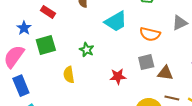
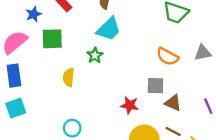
cyan trapezoid: (116, 21) -> (109, 29), moved, turned -30
red star: (118, 76) -> (130, 105), moved

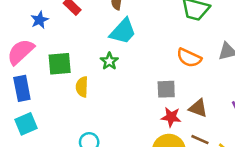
green square: (52, 39) -> (60, 64), moved
gray square: (156, 86) -> (166, 89), moved
red star: (130, 105) -> (171, 117), moved

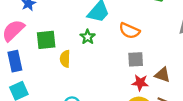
orange semicircle: (189, 58) -> (129, 31), moved

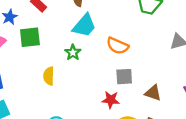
green square: (46, 40) -> (30, 37), moved
red star: (140, 83) -> (111, 100), moved

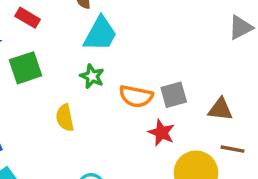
orange semicircle: (118, 46) -> (136, 96), moved
red star: (111, 100) -> (161, 133), turned 30

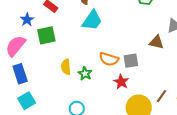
green star: (92, 76) -> (85, 74), moved
brown triangle: (220, 109) -> (156, 42), moved
brown line: (232, 149) -> (162, 96), turned -72

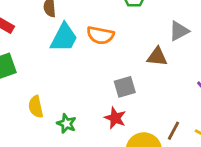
orange semicircle: (109, 59) -> (100, 35), moved
green star: (85, 74) -> (66, 124), moved

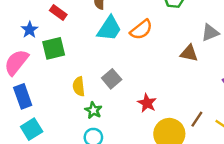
orange semicircle: (100, 35) -> (141, 30), turned -55
gray square: (125, 87) -> (112, 79), moved, turned -30
green star: (66, 124) -> (93, 110), moved

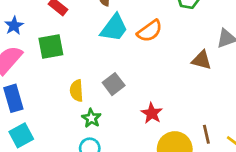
blue star: (30, 30) -> (14, 26), moved
brown line: (197, 119) -> (206, 134), turned -49

